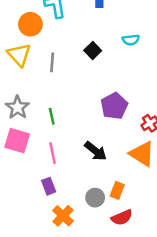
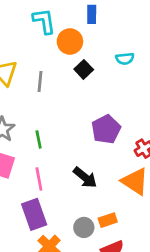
orange circle: (30, 24) -> (70, 41), moved
purple rectangle: (49, 186) -> (34, 214), size x1.6
orange rectangle: (117, 190) -> (108, 220), turned 49

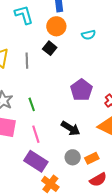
orange circle: (70, 41) -> (56, 26), moved
black square: (84, 69) -> (50, 48), moved
purple rectangle: (34, 214) -> (36, 161), turned -30
gray circle: (84, 227) -> (73, 157), moved

